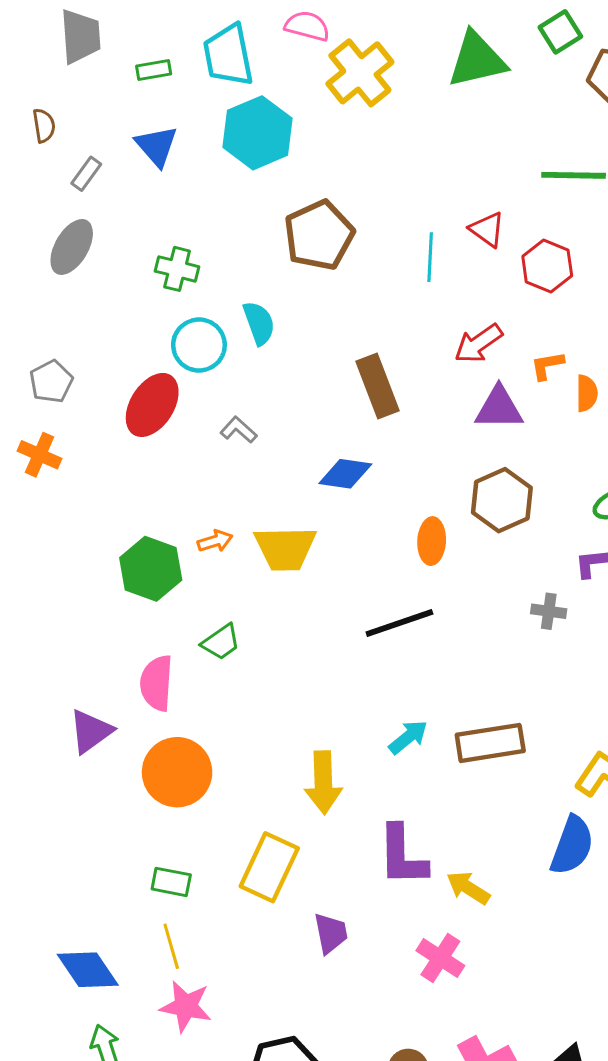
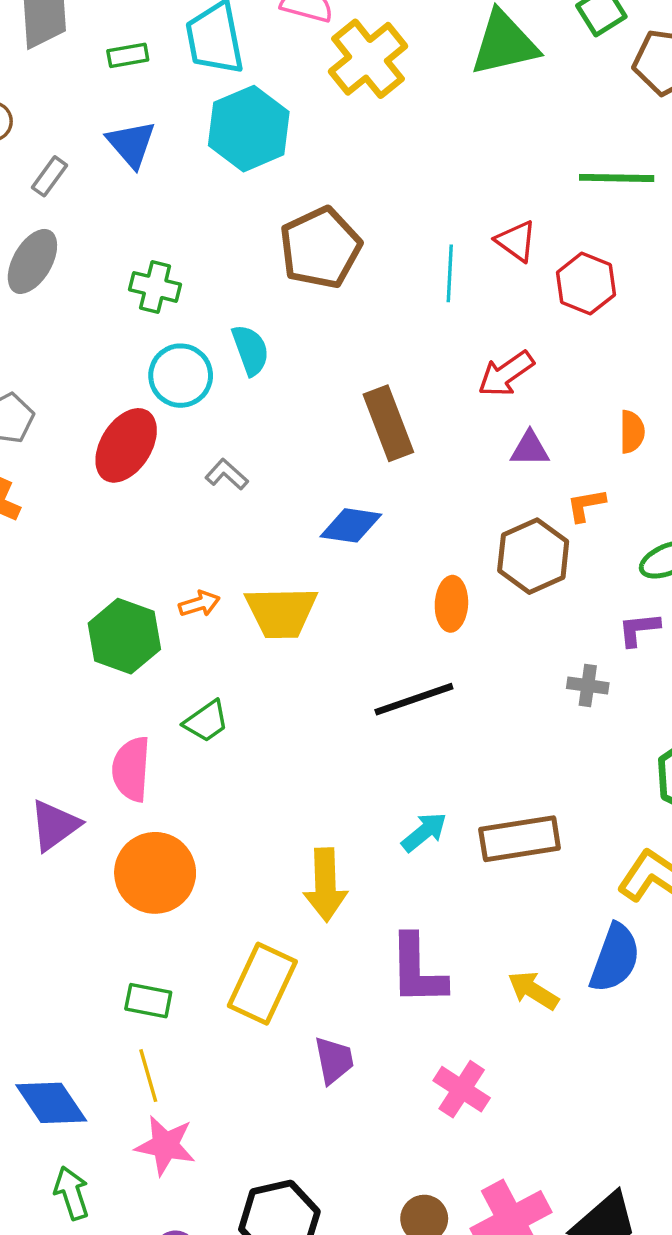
orange L-shape: (547, 365) -> (586, 505), moved
purple triangle: (499, 408) -> (530, 449), size x0.7
yellow arrow: (468, 888) -> (533, 990), moved

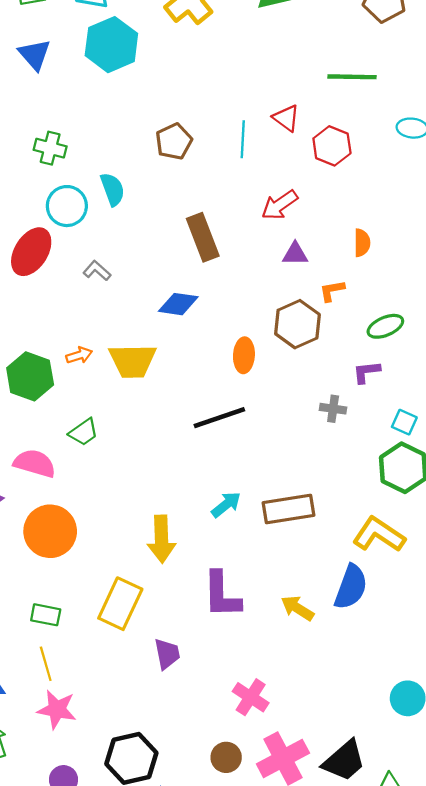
brown pentagon: (320, 248) -> (174, 141), moved, size x0.7
pink semicircle: (131, 769) -> (35, 463), turned 102
pink cross: (462, 1089) -> (251, 697), moved

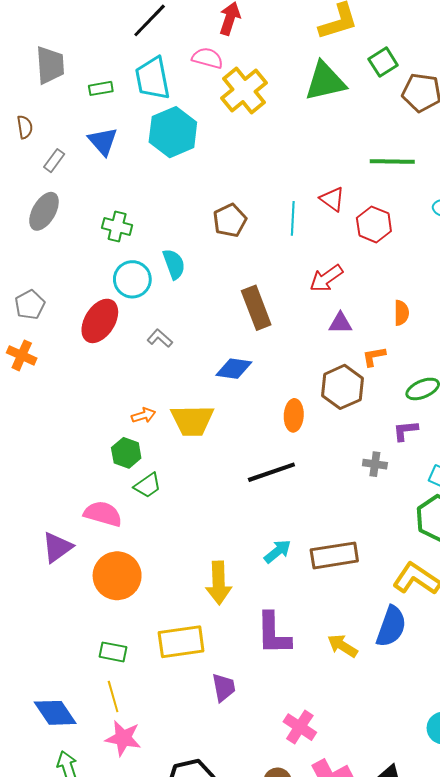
green hexagon: (30, 376) -> (126, 453), moved, size x0.7
yellow rectangle: (120, 604) -> (181, 642), turned 57

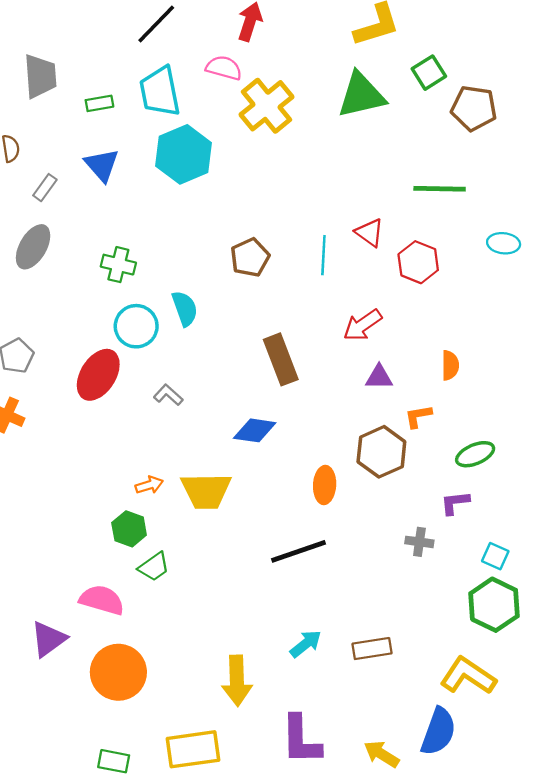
brown rectangle: (334, 555) -> (372, 649), size x0.7

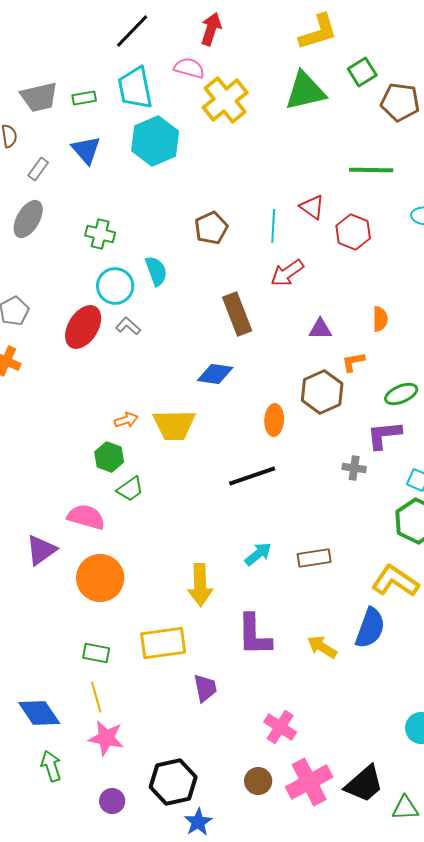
gray trapezoid: (40, 76) -> (39, 97), moved, turned 81
red arrow: (363, 325) -> (287, 273), moved
gray L-shape: (168, 395) -> (128, 326), moved
purple L-shape: (455, 503) -> (384, 435), size x1.4

